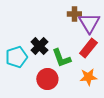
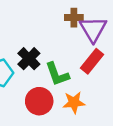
orange star: (88, 77) -> (74, 102), moved

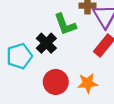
green L-shape: (57, 74) -> (65, 24), moved

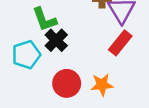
green L-shape: (65, 24) -> (44, 19), moved

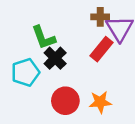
red rectangle: (120, 43) -> (101, 49), moved

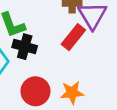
black cross: (55, 58) -> (25, 47), turned -30

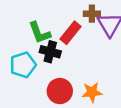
red rectangle: (73, 37) -> (70, 33), moved

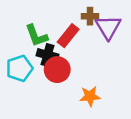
red circle: (60, 91) -> (57, 70), moved

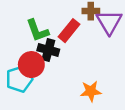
cyan pentagon: (20, 68) -> (19, 79), moved
red circle: (57, 70) -> (31, 65), moved

